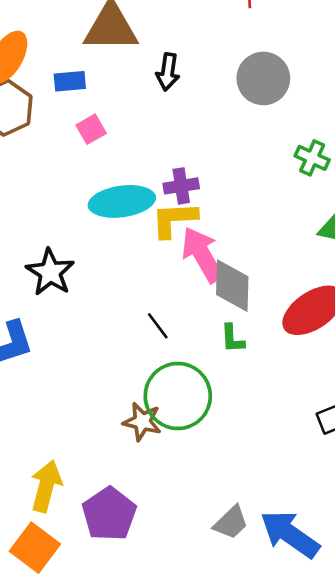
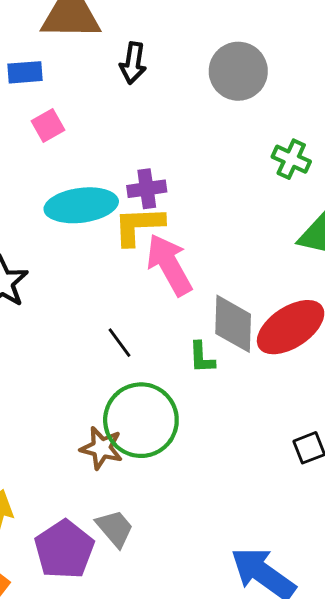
gray diamond: (232, 286) -> (233, 324), moved
gray trapezoid: (231, 523) -> (115, 528), moved, turned -87

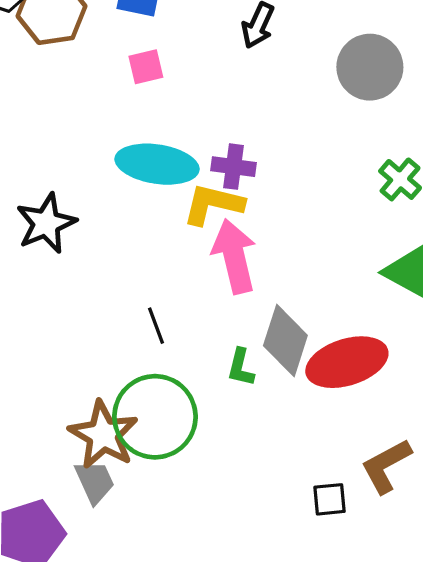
brown star: (101, 448) -> (103, 435), size x1.4
gray trapezoid: (115, 528) -> (95, 482), moved

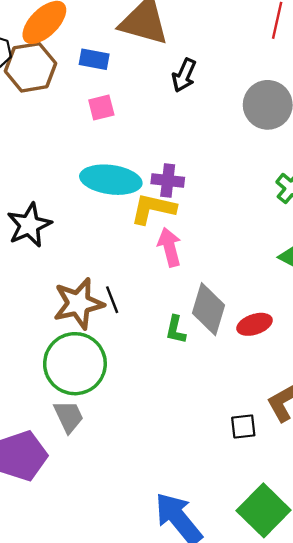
pink arrow: (234, 256) -> (169, 247), size x0.7
red ellipse: (347, 362) -> (255, 324), size x0.6
green circle: (155, 417) -> (75, 364), moved
brown star: (103, 435) -> (79, 303), moved, turned 30

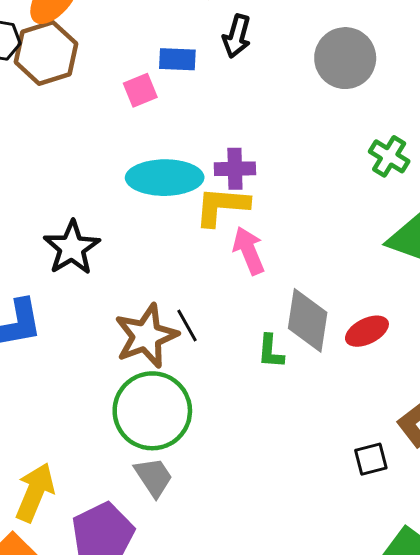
blue rectangle: (94, 59) -> (177, 59), moved

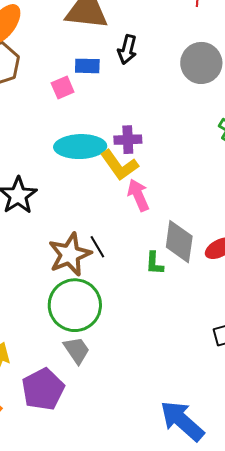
yellow L-shape: (222, 206) -> (119, 165), turned -129

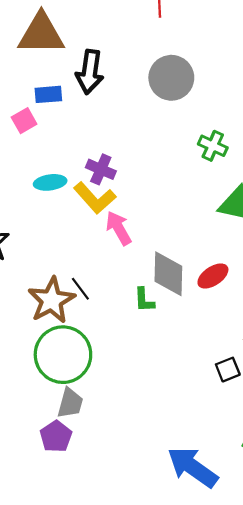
black arrow: (127, 49) -> (90, 72), size x1.4
purple cross: (128, 140) -> (101, 169), turned 32
cyan ellipse: (80, 147) -> (50, 182), size x0.6
gray trapezoid: (77, 350) -> (70, 403), turned 56
purple pentagon: (43, 389) -> (56, 436), moved, size x0.7

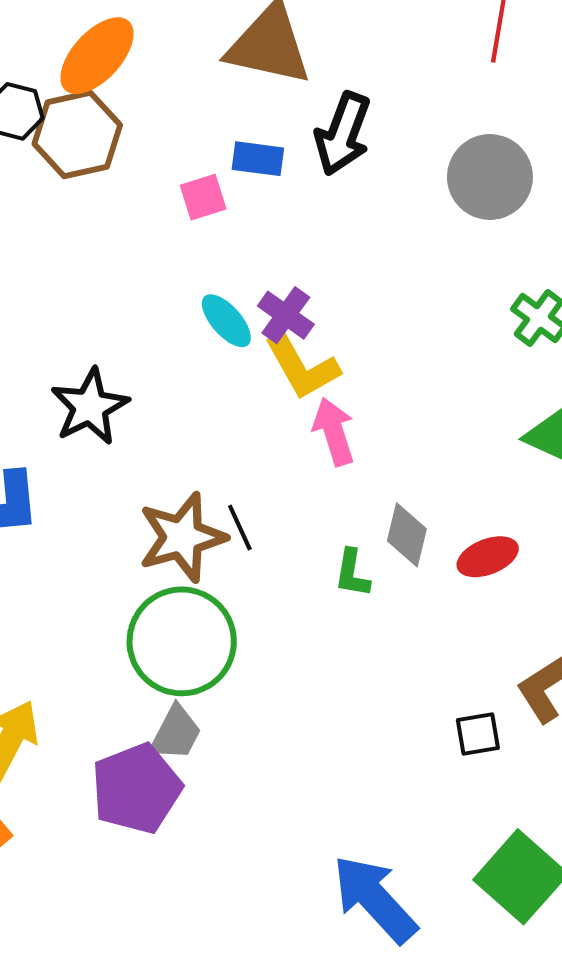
purple cross: (101, 169) -> (286, 315), moved
cyan ellipse: (50, 182) -> (226, 321), turned 44
gray diamond: (168, 274) -> (407, 535), size x0.7
purple pentagon: (56, 436) -> (136, 789), size x1.5

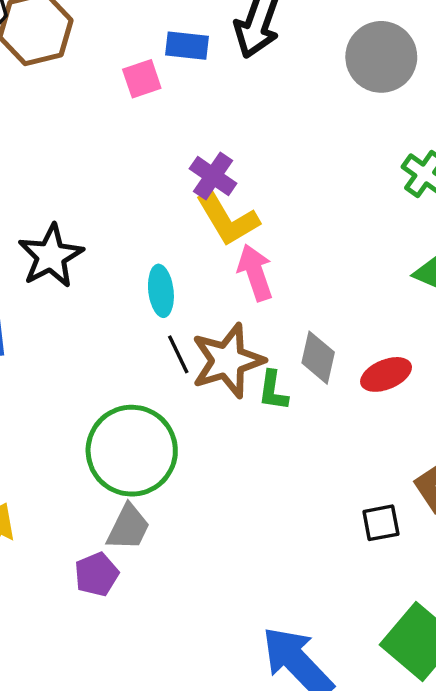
cyan ellipse: (226, 321) -> (161, 291), moved, turned 36
brown star: (182, 537) -> (228, 361), moved
purple pentagon: (136, 789) -> (96, 574), size x0.6

